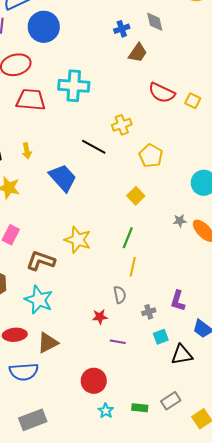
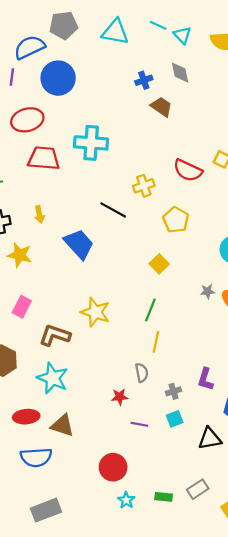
brown trapezoid: (138, 53) -> (161, 107), turned -90
red semicircle: (162, 93) -> (188, 170), moved
cyan square: (161, 337) -> (175, 419), moved
brown triangle: (48, 343) -> (62, 425), turned 45

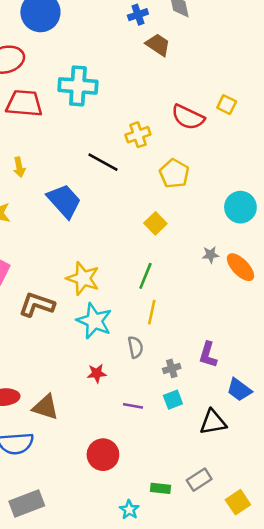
cyan star: (53, 378) -> (94, 321), moved
red star: (120, 397) -> (97, 373), moved
cyan star: (126, 500) -> (129, 510), moved

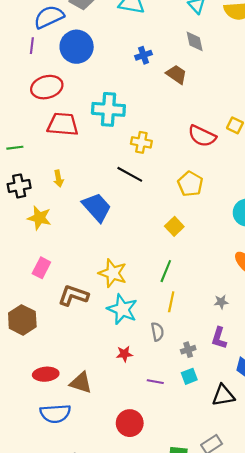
blue cross: (138, 15) -> (144, 55), moved
yellow cross: (138, 135) -> (141, 142), moved, turned 30
gray star: (210, 255) -> (221, 302), moved

